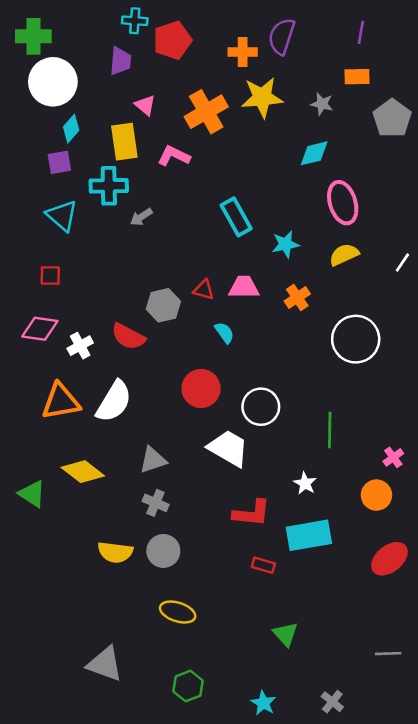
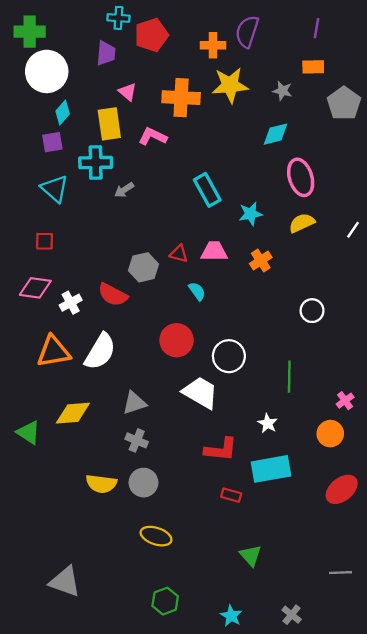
orange cross: (206, 112) -> (181, 98), turned 33
white circle: (356, 339) -> (312, 311), moved, size x0.6
yellow diamond: (83, 472) -> (73, 413), turned -42
gray triangle: (105, 664) -> (65, 582), moved

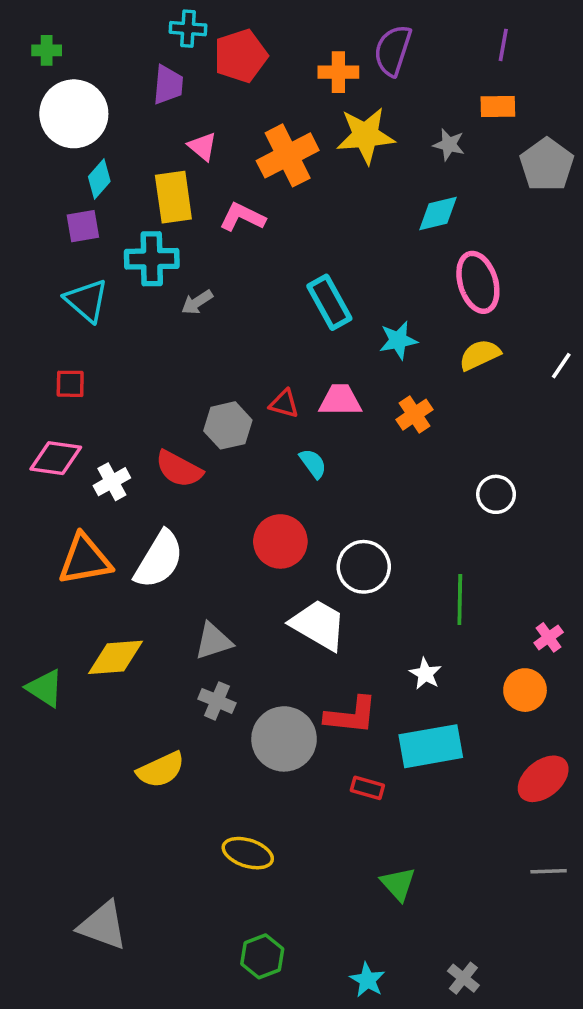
green cross: (30, 32) -> (47, 50), size x0.6
orange cross: (181, 98) -> (288, 155), turned -30
gray circle: (143, 483) -> (284, 739), moved, size x1.4
yellow semicircle: (101, 484) -> (161, 770), turned -32
gray line: (341, 573) -> (549, 871), moved

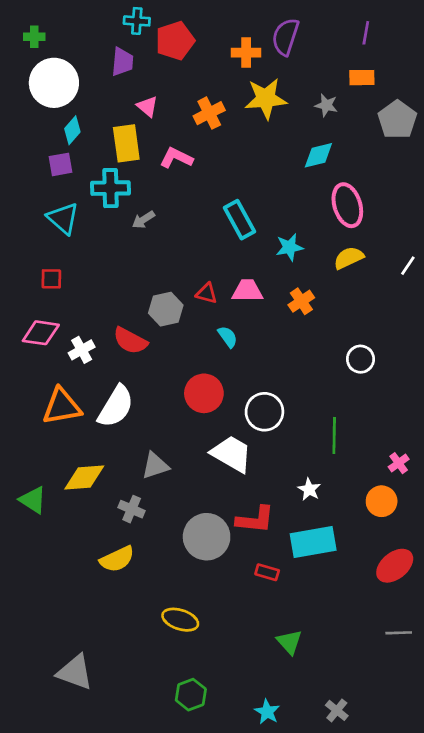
orange cross: (288, 155) -> (209, 113), size x0.7
gray cross: (217, 701) -> (132, 509), moved

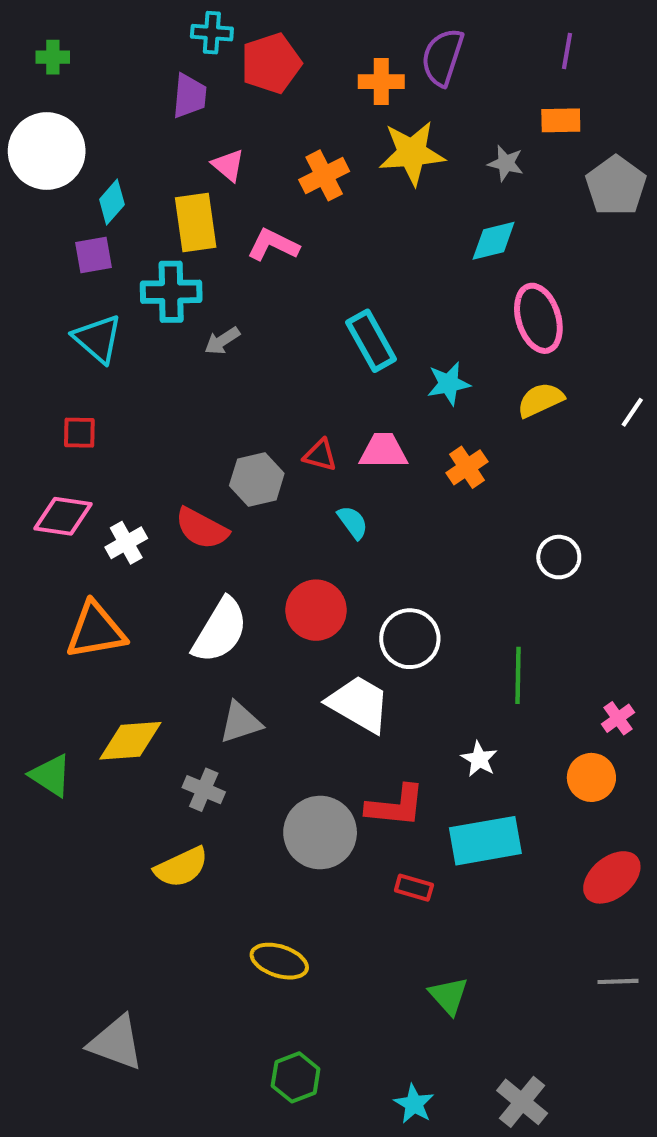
white circle: (54, 83) -> (47, 151), moved
white semicircle: (116, 406) -> (220, 631), moved
gray cross: (337, 710) -> (522, 1102), size x1.4

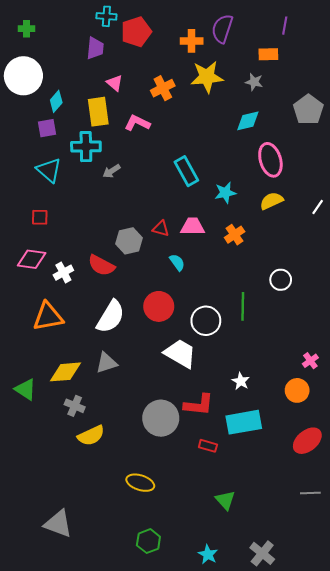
orange rectangle: (561, 120) -> (268, 54), moved
gray pentagon: (616, 186) -> (308, 110), moved
green line: (518, 675) -> (243, 306), moved
gray triangle: (240, 722) -> (106, 363), moved
gray cross: (204, 790) -> (75, 406), moved

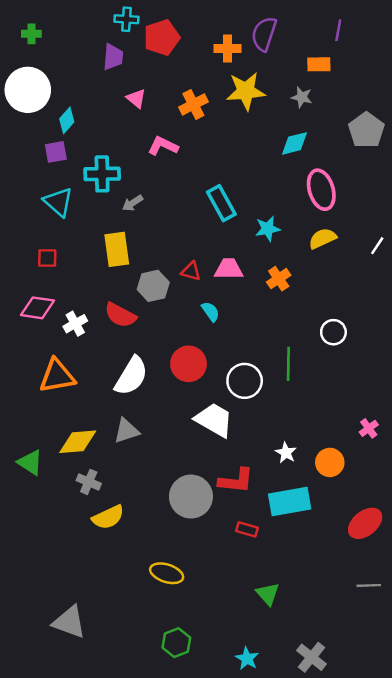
yellow rectangle: (98, 112) -> (117, 249), moved
orange circle: (297, 390) -> (330, 462), moved

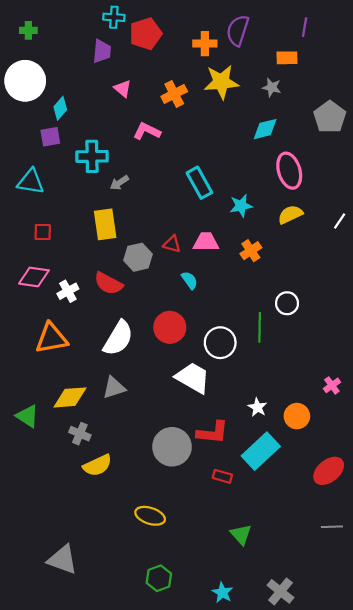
cyan triangle: (58, 202) -> (31, 182), moved, turned -32
white circle: (333, 332) -> (287, 303), moved
cyan rectangle: (290, 501) -> (261, 451), turned -33

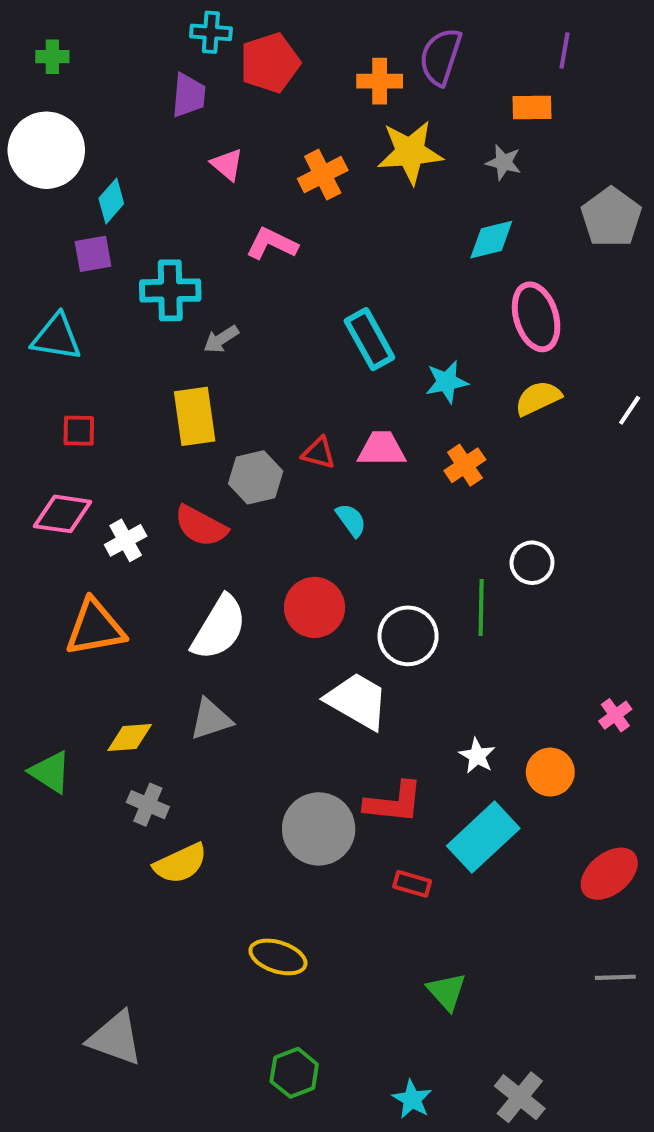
yellow diamond: (70, 397) -> (130, 737), size x0.7

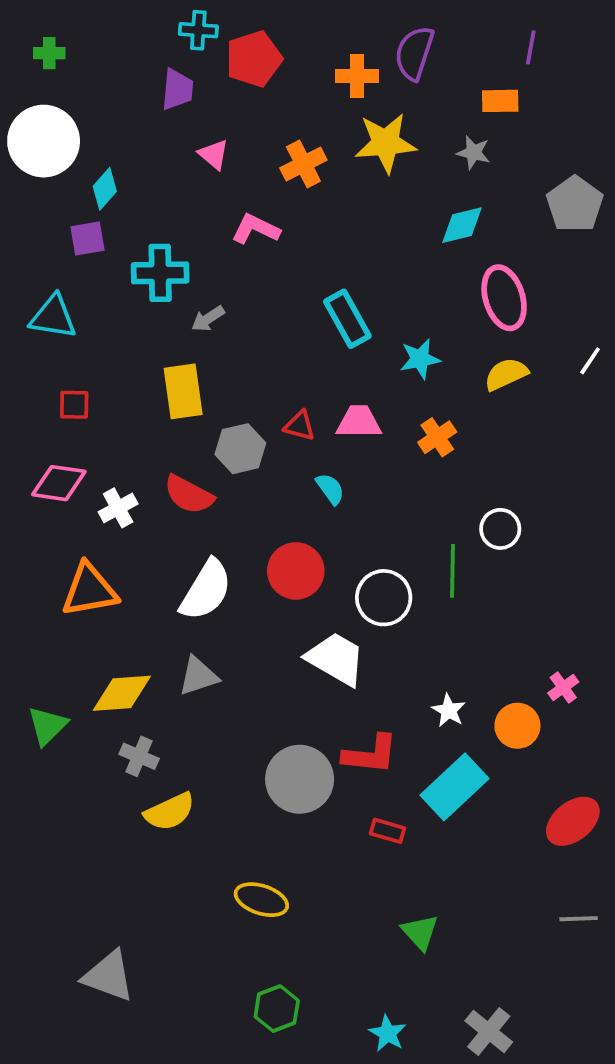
white line: (630, 410) -> (590, 361), moved
pink cross: (615, 715) -> (563, 688), moved
yellow diamond: (130, 737) -> (122, 693), size x1.4
green triangle: (50, 772) -> (47, 726), turned 42

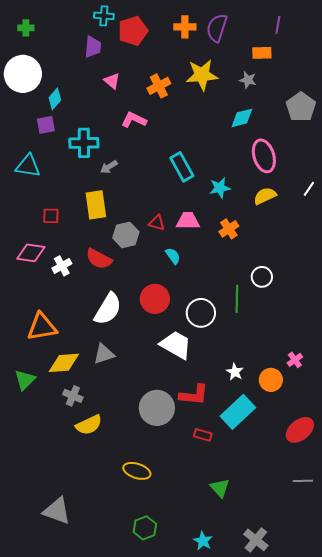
orange cross: (357, 76) -> (185, 27), moved
red square: (74, 405) -> (51, 216), moved
orange triangle: (89, 590) -> (42, 327), moved

